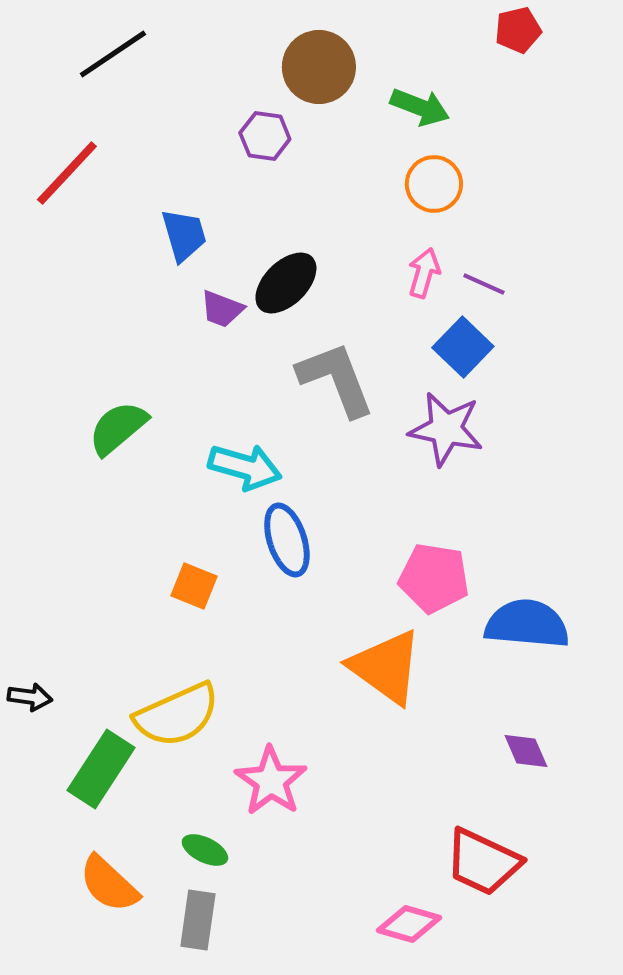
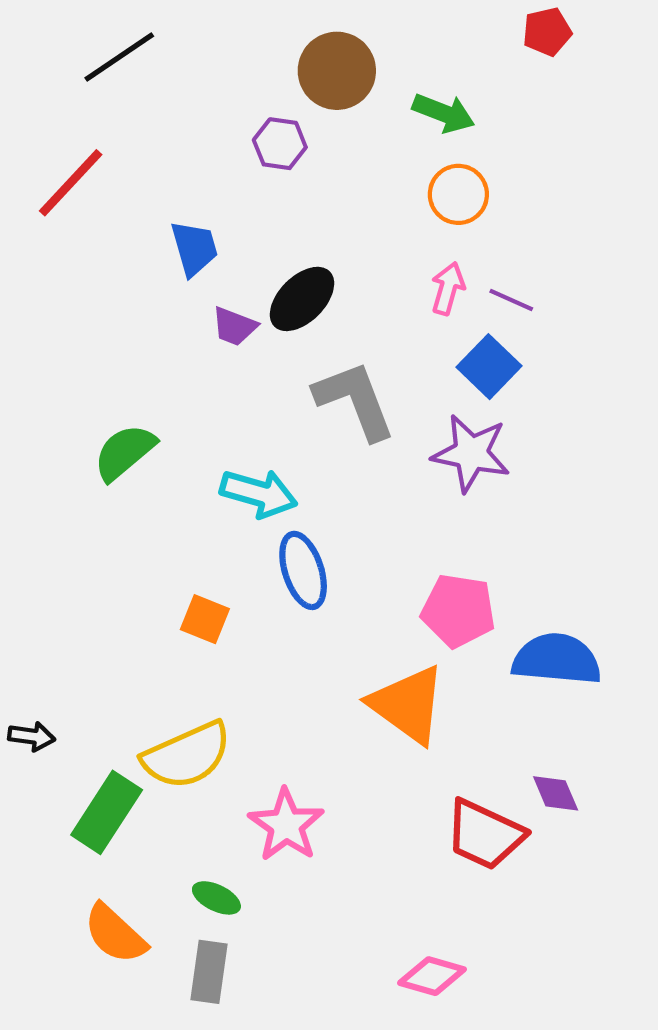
red trapezoid: (483, 862) -> (485, 835), moved

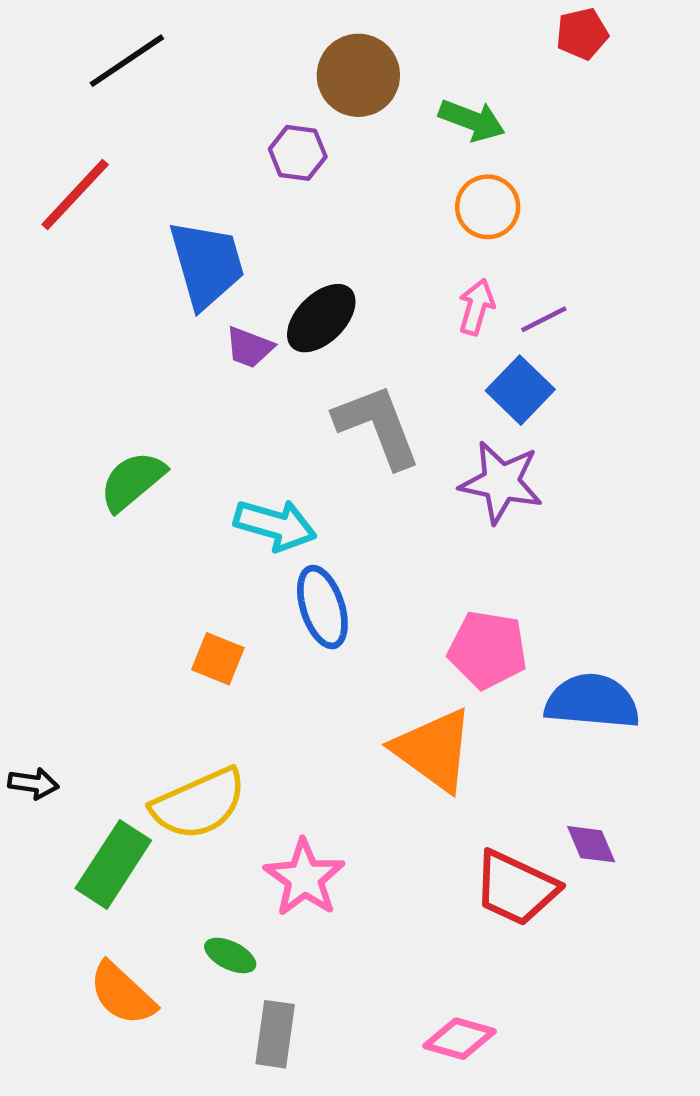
blue trapezoid: (194, 248) -> (207, 264), size x1.5
purple line: (511, 300) -> (544, 319), turned -51
gray rectangle: (209, 972) -> (275, 1034), moved

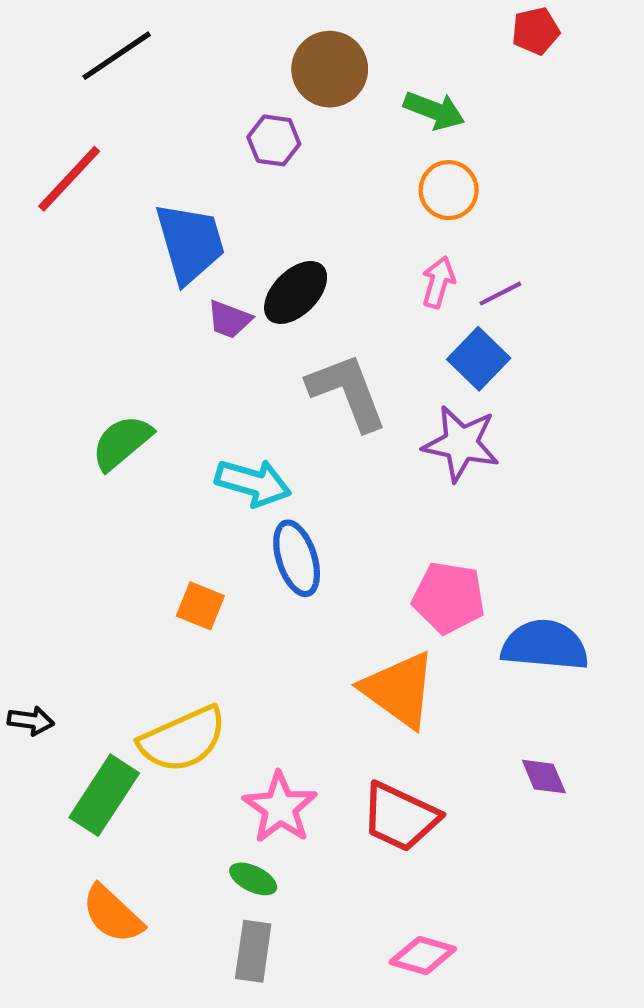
red trapezoid: (516, 888) -> (400, 817), moved
green ellipse: (230, 955) -> (253, 879), moved

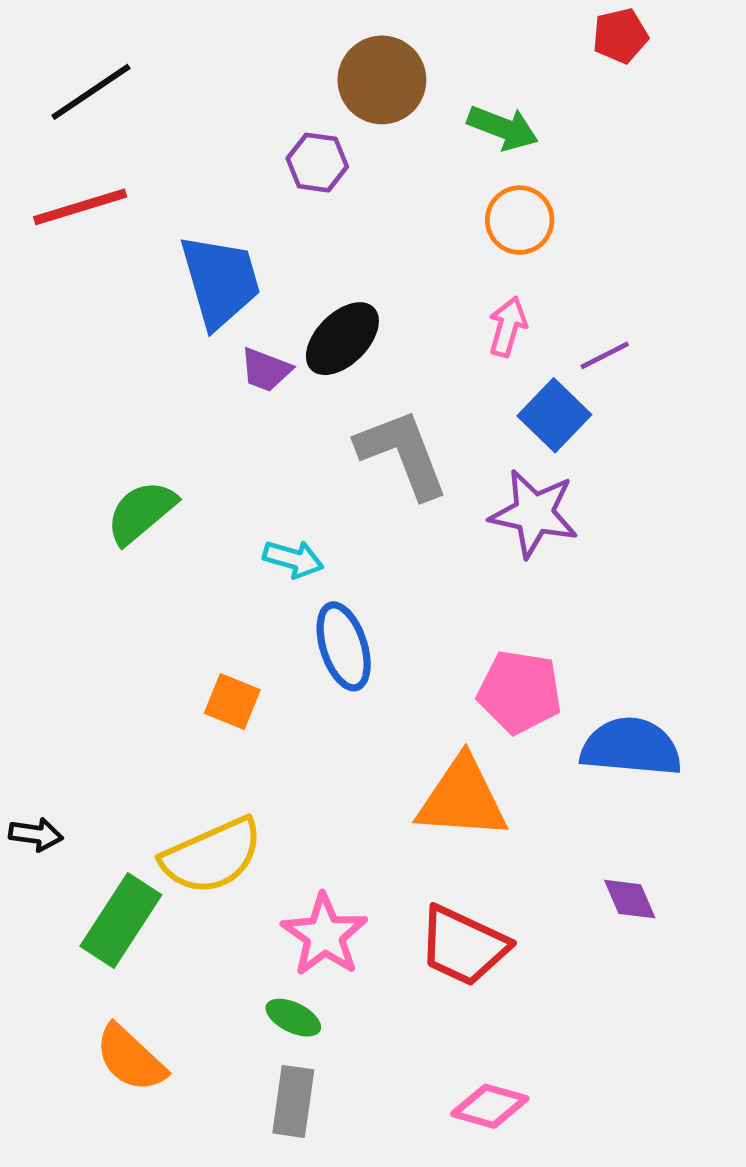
black line: (117, 56) -> (91, 92), moved
red line: (69, 179) -> (80, 207), turned 30
purple line: (500, 294) -> (605, 355), moved
cyan arrow: (253, 483) -> (293, 559), size x0.7
orange triangle: (399, 690) -> (462, 798), turned -32

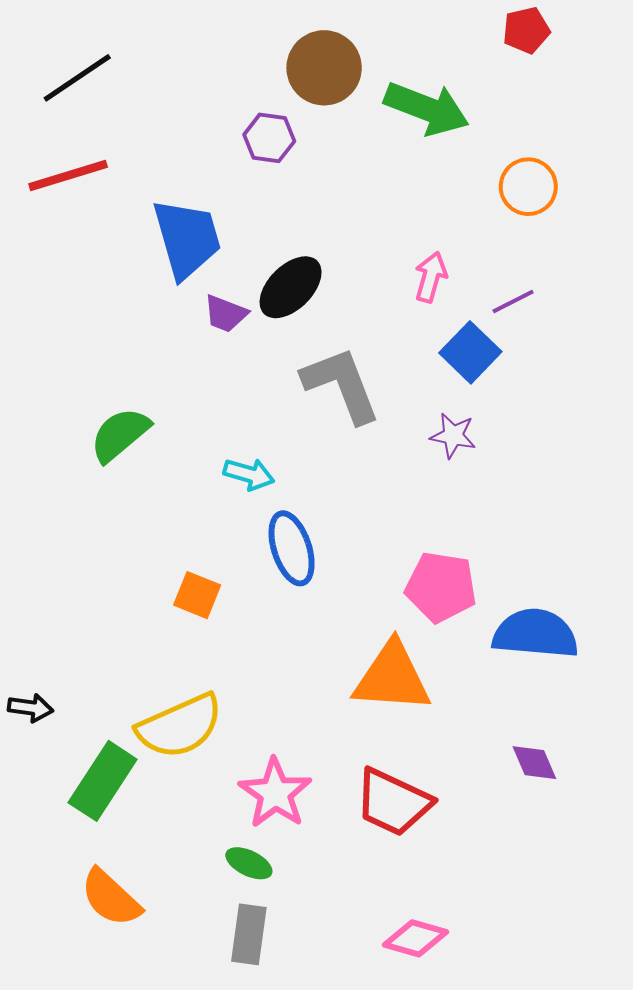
green arrow: (503, 128) -> (427, 108), size x1.4
orange circle: (520, 220) -> (528, 187), moved
purple star: (534, 513) -> (453, 436), size x0.6

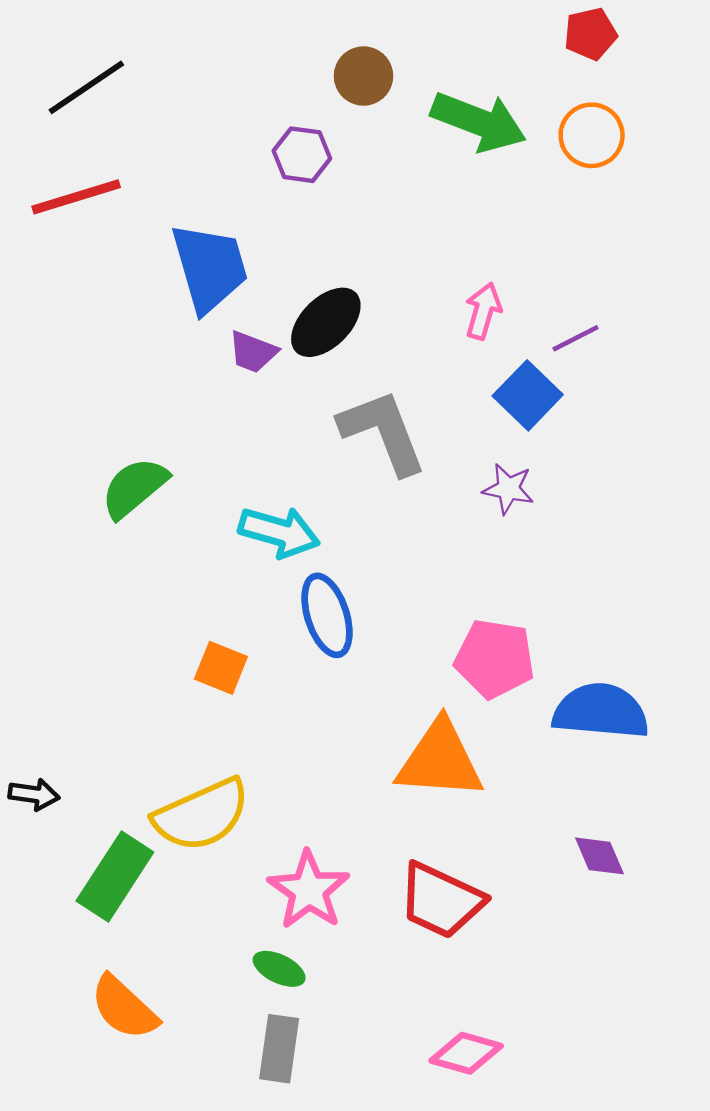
brown circle: (324, 68) -> (363, 76), size x0.7
orange circle: (528, 187) -> (592, 135), moved
cyan arrow: (249, 474) -> (279, 532), size x1.4

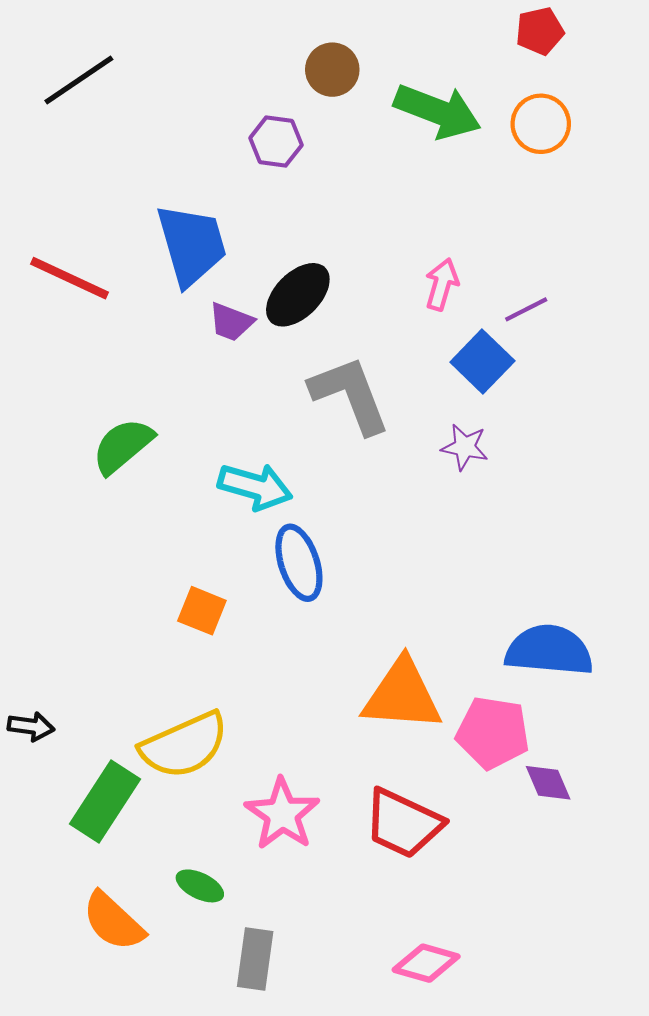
red line: (76, 197) -> (70, 278), moved, turned 42
pink pentagon: (495, 659) -> (493, 733), moved
green ellipse: (279, 969) -> (200, 886), moved

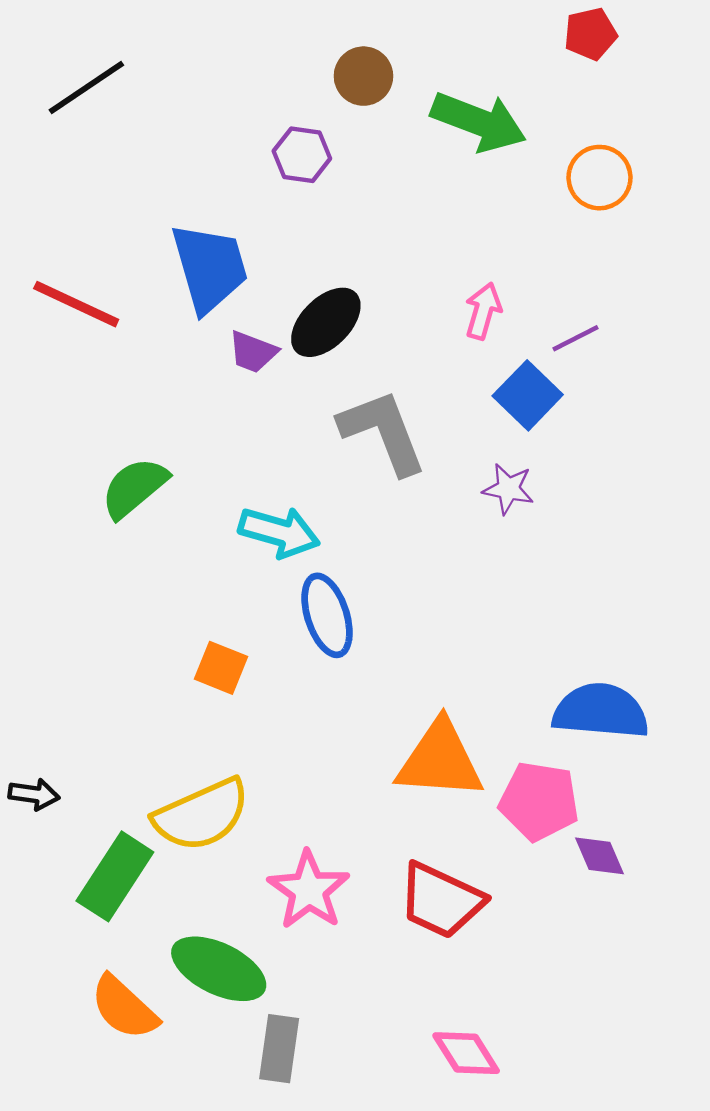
orange circle: (541, 124) -> (599, 178), moved
green ellipse: (200, 886) -> (219, 969), size x1.8
pink diamond: (426, 963) -> (466, 1053), turned 42

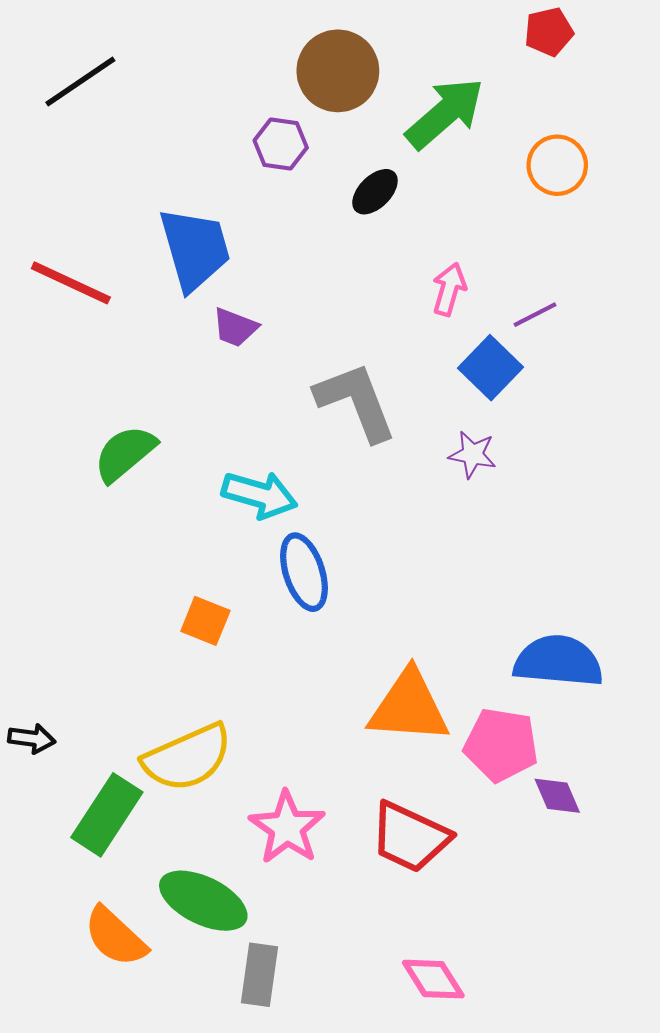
brown circle: (363, 76) -> (338, 71), size x1.5
green arrow: (479, 122) -> (445, 113), turned -62
black ellipse: (326, 322) -> (375, 192), moved, size x0.7

